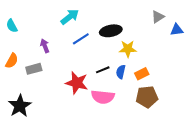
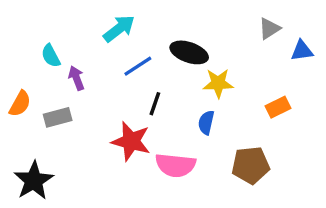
cyan semicircle: (12, 26) -> (51, 56), moved
black ellipse: (111, 31) -> (189, 52), turned 30
black line: (103, 70) -> (155, 104), moved, turned -48
orange rectangle: (142, 74) -> (278, 107), moved

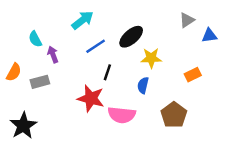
black ellipse: (189, 52) -> (131, 37), turned -60
brown pentagon: (251, 165) -> (174, 115), turned -30

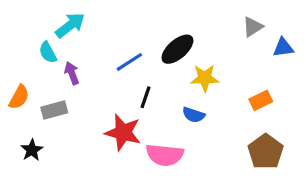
cyan arrow: (83, 20) -> (70, 25), moved
blue semicircle: (143, 85) -> (193, 115), turned -84
brown pentagon: (174, 115) -> (266, 152), moved
black star: (23, 126) -> (32, 150), moved, size x0.6

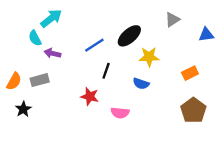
gray triangle: (253, 27) -> (172, 20), moved
purple arrow: (72, 73) -> (52, 53), turned -56
orange semicircle: (19, 97) -> (14, 81), moved
red star: (123, 132) -> (90, 96), size x0.7
pink semicircle: (165, 155) -> (120, 113), size x0.7

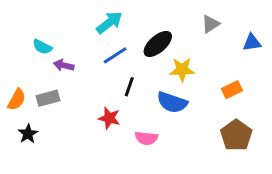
cyan arrow: (51, 18) -> (109, 23), moved
cyan semicircle: (35, 38) -> (42, 47), turned -35
blue semicircle: (141, 84) -> (172, 102), size x1.5

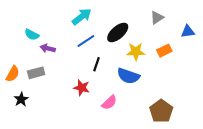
orange rectangle: (232, 90) -> (164, 51), moved
brown pentagon: (236, 135) -> (161, 111), moved
pink semicircle: (146, 138) -> (109, 103), turned -49

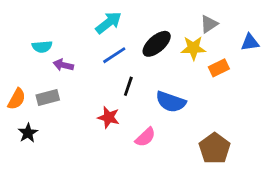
cyan semicircle: (32, 35) -> (42, 47), turned -32
yellow star: (136, 52) -> (193, 48), moved

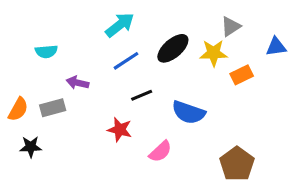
purple arrow: (63, 65) -> (78, 83), moved
black line: (128, 86) -> (142, 95), turned 48
black star: (28, 133) -> (31, 147), turned 30

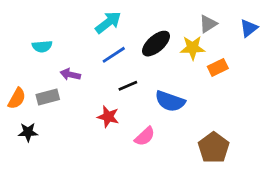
blue triangle: (276, 47) -> (249, 28), moved, turned -30

